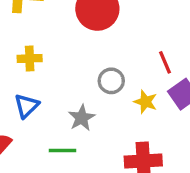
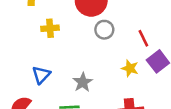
yellow cross: (30, 58) -> (50, 28), moved
gray circle: (111, 81) -> (104, 30), moved

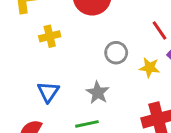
gray circle: (104, 30) -> (116, 53), moved

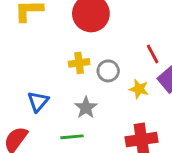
yellow cross: (50, 36) -> (79, 63), moved

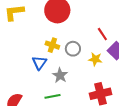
yellow cross: (79, 63) -> (52, 45), turned 32
blue triangle: (38, 101) -> (39, 63), moved

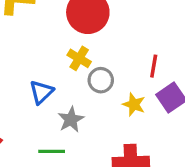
red line: (102, 34) -> (154, 66), turned 32
yellow cross: (52, 45) -> (79, 58), moved

